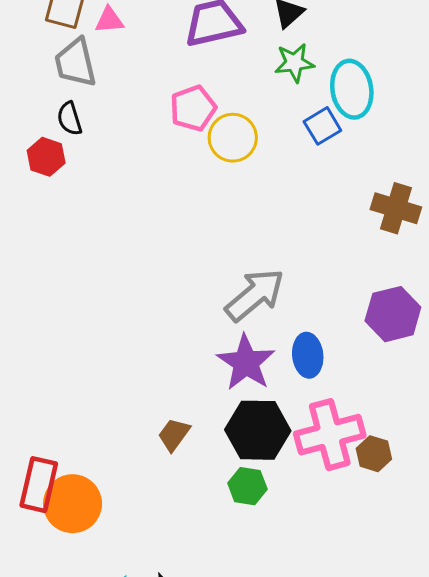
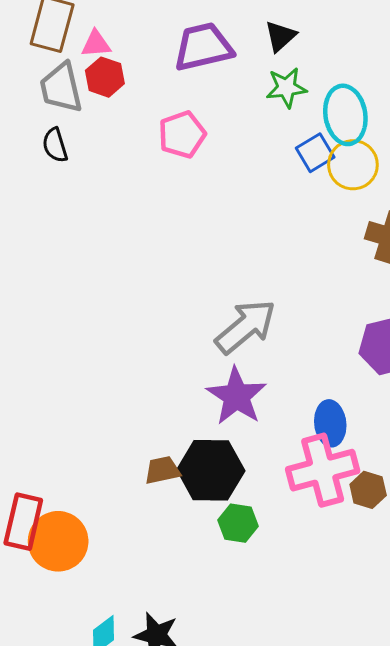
yellow circle: (233, 138) -> (353, 165), moved
red hexagon: (46, 157) -> (105, 77), moved
blue ellipse: (308, 355) -> (330, 423), moved
black hexagon: (258, 430) -> (211, 470), moved
brown trapezoid: (174, 435) -> (162, 470), turned 42

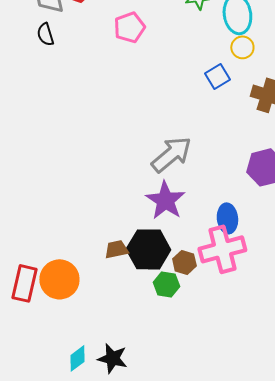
blue square: (315, 153) -> (217, 76), moved
yellow circle: (353, 165) -> (242, 47), size x0.7
brown hexagon: (368, 490) -> (184, 262), moved
orange circle: (58, 541) -> (59, 279), moved

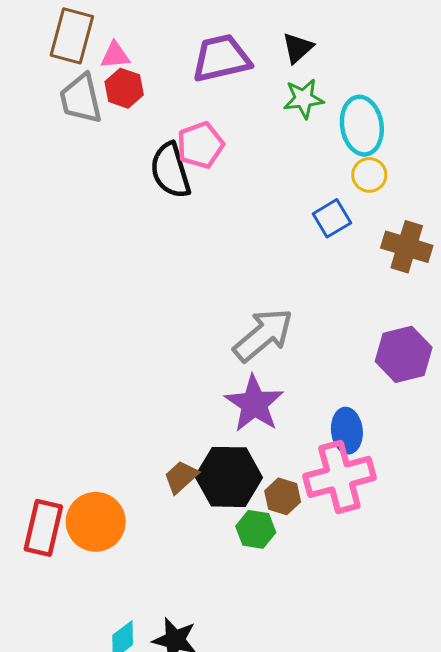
black semicircle: (45, 34) -> (170, 170), moved, size x1.6
brown trapezoid: (116, 249) -> (181, 477), turned -30

